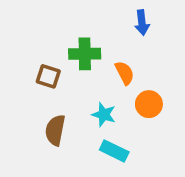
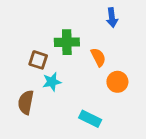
cyan star: (104, 115) -> (52, 82), moved, turned -30
brown semicircle: (55, 130) -> (26, 102), moved

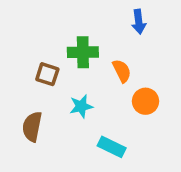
cyan star: (52, 82) -> (81, 106), moved

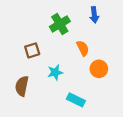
green cross: (83, 52) -> (60, 24), moved, turned -30
brown square: (47, 74) -> (32, 50), turned -35

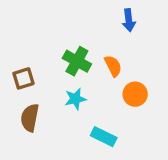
green cross: (60, 24) -> (77, 61), moved, turned -30
brown square: (32, 50) -> (23, 78), moved

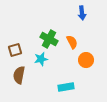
cyan star: (75, 99) -> (41, 59), moved
cyan rectangle: (104, 137) -> (66, 87), turned -35

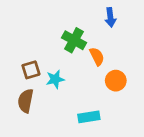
green cross: (49, 39) -> (74, 40), moved
brown square: (15, 50) -> (31, 70), moved

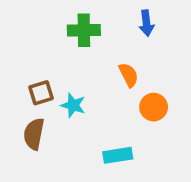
green cross: (74, 40) -> (84, 30), moved, turned -30
cyan star: (55, 79) -> (73, 105), turned 30

